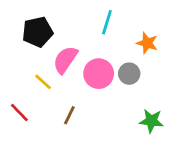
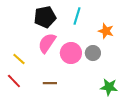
black pentagon: (38, 32) -> (45, 17), moved
yellow line: (43, 82) -> (19, 59), moved
brown line: (69, 115) -> (50, 83), turned 64

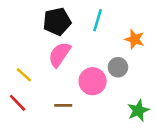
pink circle: (71, 53) -> (93, 81), moved
green star: (109, 87) -> (138, 110), turned -30

